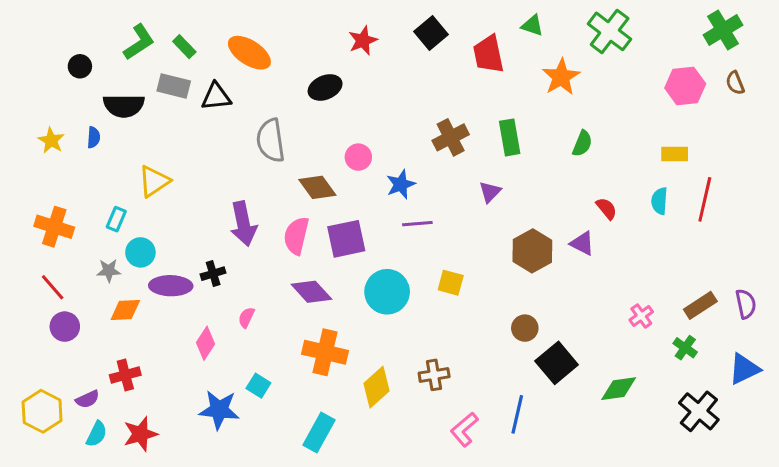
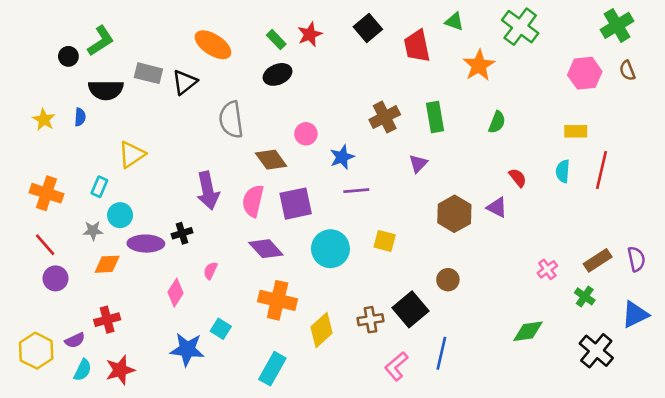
green L-shape: (139, 42) -> (101, 41), moved
green rectangle: (184, 47) -> (276, 40), moved
black triangle: (216, 97) -> (185, 82), turned -32
black square: (557, 363) -> (410, 309), moved

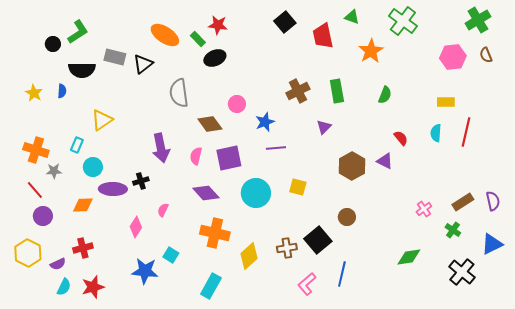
red star: (310, 34) -> (218, 25), moved, turned 30
green rectangle: (276, 40) -> (198, 39), moved
pink semicircle: (253, 201) -> (196, 156), size x0.7
gray star: (93, 231) -> (54, 171), moved
yellow hexagon: (36, 351) -> (28, 253), moved

